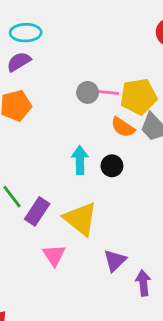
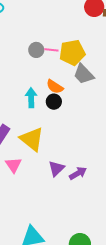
orange semicircle: (123, 127) -> (55, 87), moved
purple arrow: (143, 283) -> (78, 173), moved, turned 66

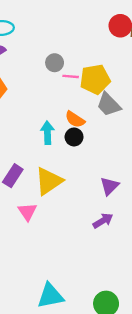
gray circle: (36, 50) -> (55, 63), moved
yellow triangle: (32, 139) -> (49, 181), turned 48
purple triangle: (56, 168) -> (109, 186), moved

